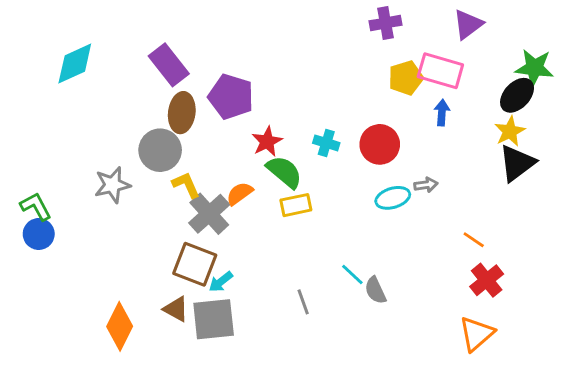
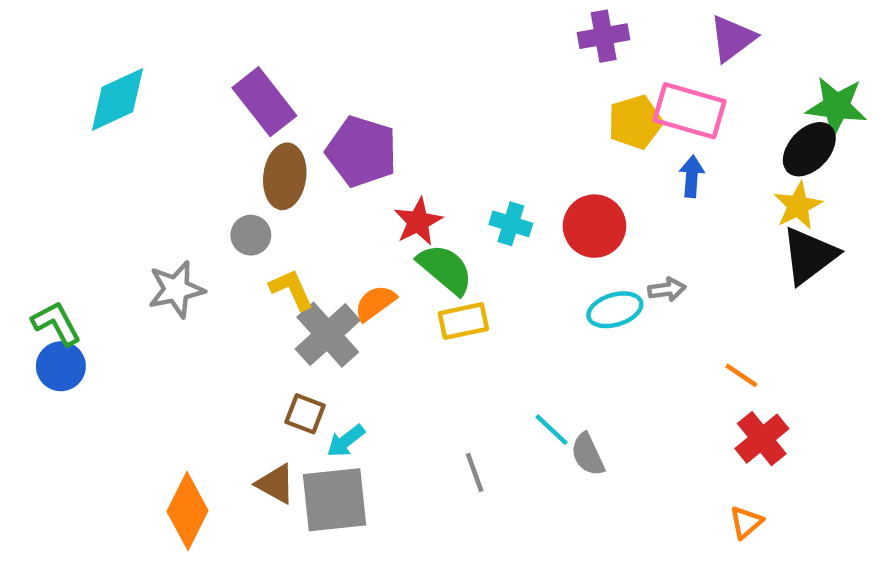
gray circle: (160, 150) -> (251, 235), size x0.6
brown square: (195, 264) -> (305, 414), size x0.6
orange triangle: (477, 334) -> (746, 522), size x0.6

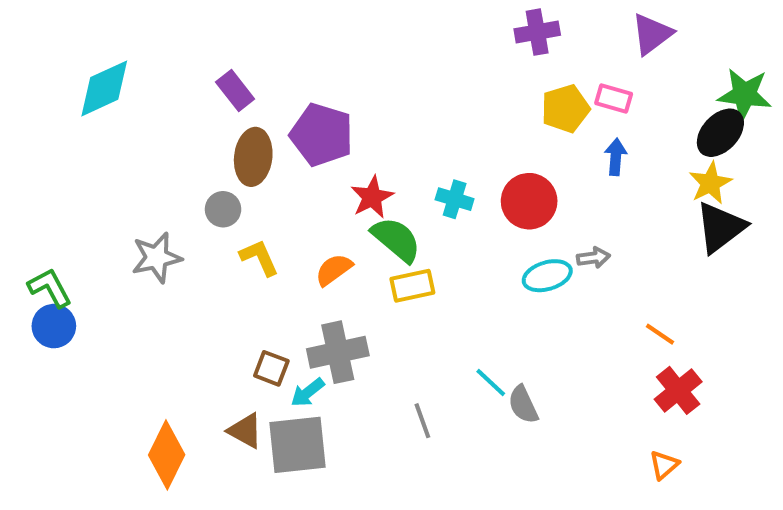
purple rectangle: (264, 102) -> (235, 90), size x0.7
pink rectangle: (689, 111) -> (614, 98), size x0.6
gray cross: (328, 335) -> (338, 352), moved, turned 30

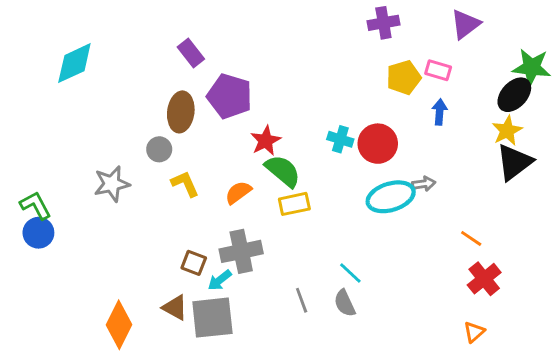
purple rectangle: (235, 90) -> (191, 53), moved
cyan cross: (455, 199) -> (340, 139), moved
cyan ellipse: (547, 276) -> (391, 197), size x1.4
gray semicircle: (523, 405) -> (345, 303), moved

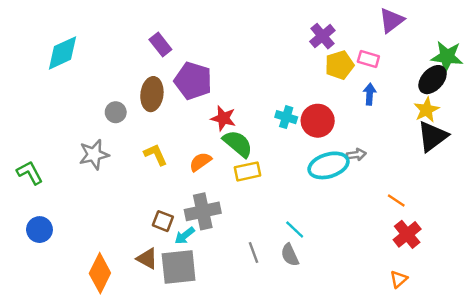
purple cross: (383, 23) -> (322, 36), moved, turned -30
red star: (266, 141) -> (223, 118), turned -30
gray circle: (159, 149) -> (116, 112), moved
blue circle: (38, 233) -> (39, 230), moved

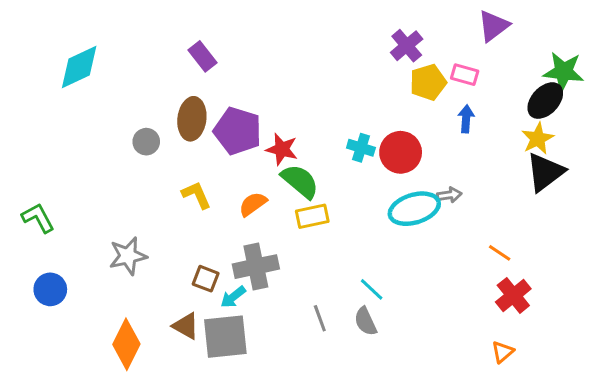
purple pentagon: (193, 81) -> (238, 131), moved
gray star: (94, 155) -> (128, 256), moved

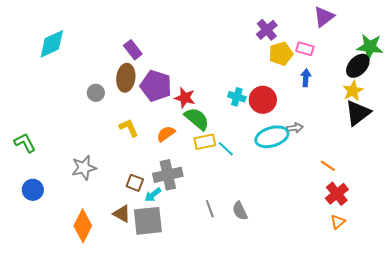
purple rectangle: (203, 56) -> (133, 50), moved
cyan line: (372, 289) -> (226, 149), moved
orange triangle: (503, 352) -> (338, 222), moved

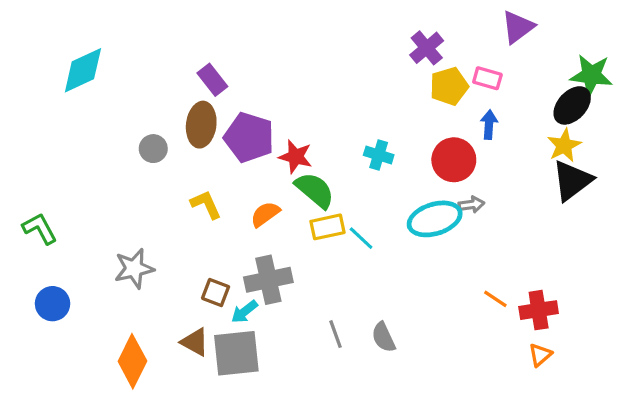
red circle: (263, 100) -> (454, 160), moved
orange line: (328, 166) -> (495, 299), moved
red cross: (337, 194) -> (539, 310), turned 30

